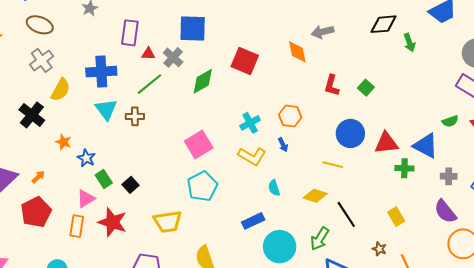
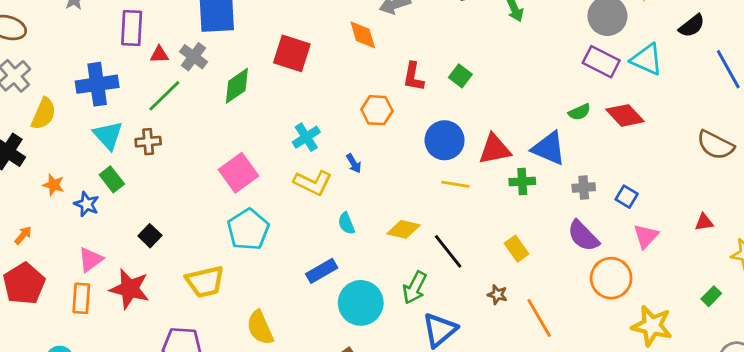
orange hexagon: (290, 116) -> (377, 110), moved
yellow line: (333, 165) -> (455, 184), moved
green rectangle: (104, 179) -> (112, 179), moved

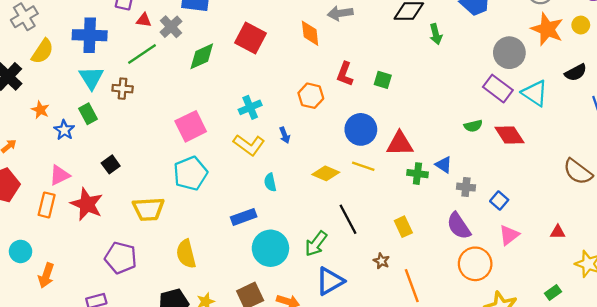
green square: (460, 76) -> (383, 80), turned -30
blue triangle: (549, 148) -> (444, 165), moved, size x0.6
yellow diamond: (403, 229) -> (326, 173), moved

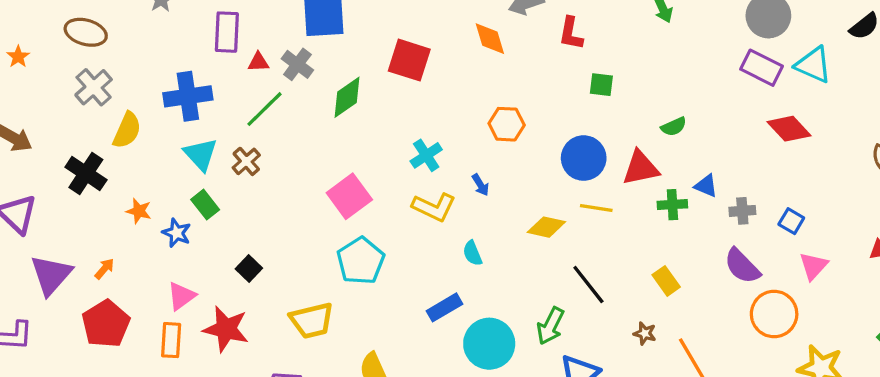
red L-shape: (345, 74) -> (571, 33), moved
brown cross: (123, 89) -> (246, 161), turned -36
green semicircle: (473, 126) -> (674, 127), moved

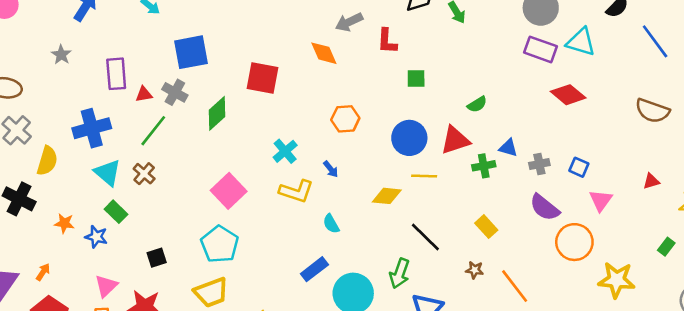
cyan pentagon: (361, 261) -> (220, 244), moved
black square: (249, 268) -> (157, 258), turned 36

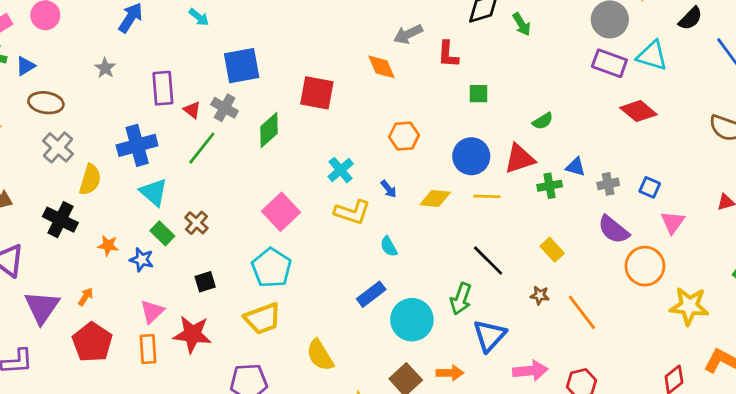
red triangle: (144, 94) -> (192, 110), turned 48
brown cross: (144, 174) -> (196, 223), moved
yellow diamond: (387, 196) -> (435, 199), moved

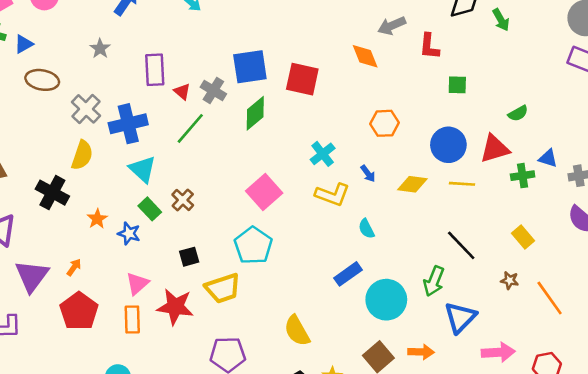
blue square: (242, 66) -> (250, 67), moved
gray cross: (58, 147) -> (86, 109), moved
orange star: (108, 245) -> (97, 219), turned 30
yellow trapezoid: (263, 318) -> (223, 288), moved

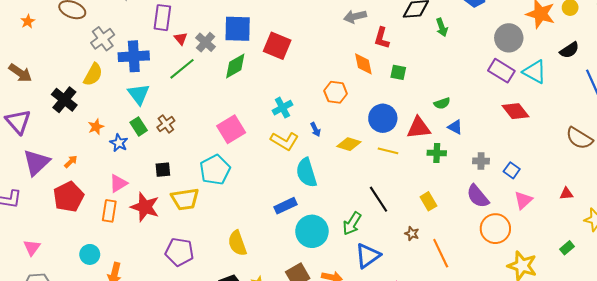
orange diamond: (365, 56) -> (363, 64), moved
blue triangle: (548, 158) -> (455, 127), moved
cyan semicircle: (366, 229) -> (306, 173), size x1.8

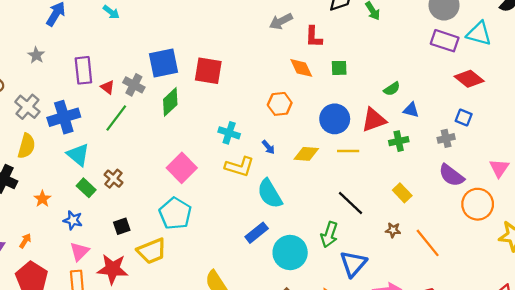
cyan cross: (282, 108) -> (229, 133), turned -30
blue star: (119, 143) -> (73, 220), moved
blue square: (512, 170) -> (464, 118), moved

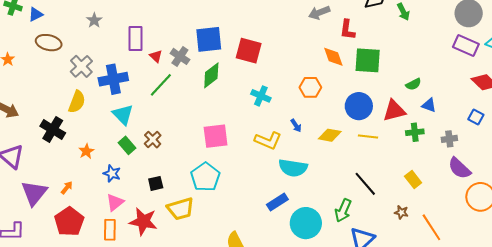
green square: (339, 68) -> (368, 60), size x1.8
cyan cross: (229, 133) -> (261, 96), moved
gray cross: (446, 138) -> (449, 139), moved
pink square: (182, 168) -> (216, 136), turned 32
cyan semicircle: (270, 194) -> (293, 168), turned -56

